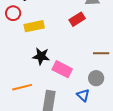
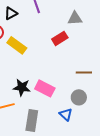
yellow rectangle: (34, 26) -> (17, 45), turned 48
black star: (41, 56) -> (22, 87), moved

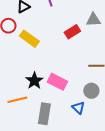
gray triangle: (75, 18) -> (93, 20), moved
black star: (22, 87) -> (34, 81), turned 30

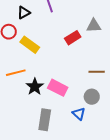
orange line: (17, 100) -> (16, 73), moved

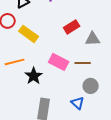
gray triangle: (94, 26) -> (93, 39), moved
brown line: (97, 72) -> (83, 63), moved
pink rectangle: (58, 88) -> (59, 62), moved

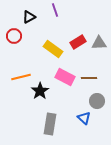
yellow rectangle: (29, 34) -> (53, 49), moved
gray triangle: (93, 39) -> (99, 43), moved

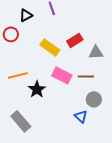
gray triangle: (99, 43) -> (96, 52), moved
gray rectangle: (50, 124) -> (21, 121), moved, turned -50

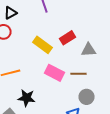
black triangle: (26, 15) -> (10, 13), moved
black star: (37, 89) -> (26, 98), moved, turned -30

